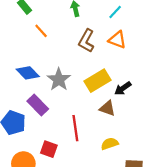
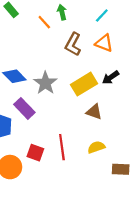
orange line: (41, 31) -> (44, 22), moved
black arrow: (123, 88) -> (111, 77), moved
red line: (75, 128) -> (62, 147), moved

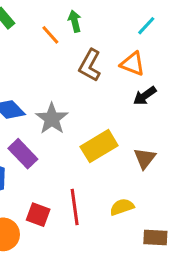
cyan line: (102, 16) -> (146, 26), moved
black arrow: (111, 77) -> (145, 96), moved
yellow rectangle: (84, 84) -> (99, 146), moved
brown triangle: (94, 112) -> (145, 158), moved, turned 49

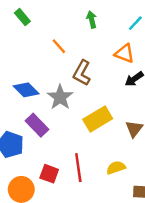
green arrow: (75, 21) -> (92, 19), moved
orange line: (50, 35) -> (59, 46), moved
brown L-shape: (90, 65) -> (82, 73), moved

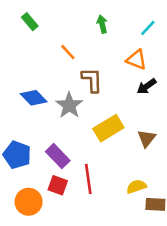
brown L-shape: (82, 73) -> (92, 80), turned 150
purple rectangle: (37, 125) -> (58, 156), moved
yellow semicircle: (116, 168) -> (136, 187), moved

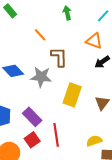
gray star: (69, 105) -> (41, 77), turned -30
yellow rectangle: (108, 128) -> (72, 95), turned -40
red square: (58, 185) -> (32, 140), turned 35

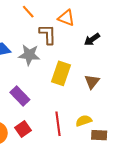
orange triangle: (94, 41) -> (66, 18), moved
red line: (56, 135) -> (58, 124), moved
red square: (32, 140) -> (23, 129), moved

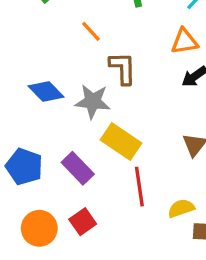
orange triangle: (66, 18) -> (184, 41), moved, turned -30
yellow rectangle: (61, 73) -> (121, 142), moved, turned -75
red line: (58, 124) -> (139, 187), moved

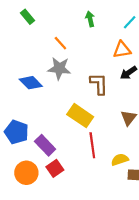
brown L-shape: (123, 68) -> (99, 84), moved
gray star: (93, 101) -> (59, 68), moved
purple rectangle: (78, 168) -> (45, 145), moved

